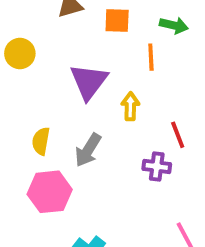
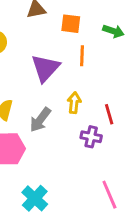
orange line: (151, 57) -> (82, 56), moved
yellow arrow: (130, 106) -> (74, 103), moved

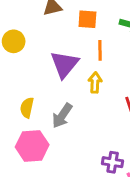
yellow arrow: (74, 103) -> (95, 83), moved
purple cross: (91, 137) -> (113, 162), moved

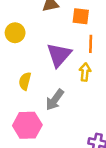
yellow semicircle: (27, 108) -> (25, 81), moved

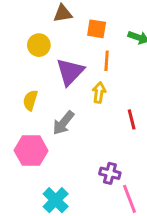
yellow circle: (15, 33) -> (39, 45), moved

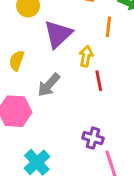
orange line: (107, 61) -> (108, 27), moved
red line: (132, 119) -> (99, 81), moved

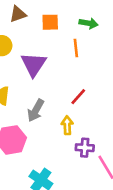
yellow arrow: (86, 56) -> (67, 125), moved
red line: (99, 81) -> (78, 97), turned 66

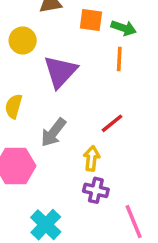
green arrow: (89, 23) -> (124, 28), moved
purple cross: (85, 148) -> (96, 190), moved

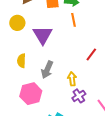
red line: (112, 123) -> (91, 54), moved
purple cross: (96, 190) -> (79, 96), turned -32

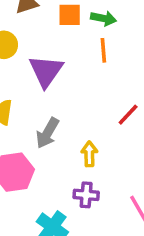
purple cross: (79, 96) -> (86, 195), moved, turned 32

